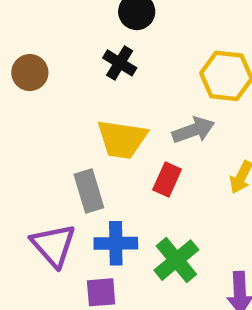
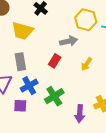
yellow trapezoid: (122, 139) -> (22, 31), moved
blue cross: (116, 243) -> (29, 86), turned -36

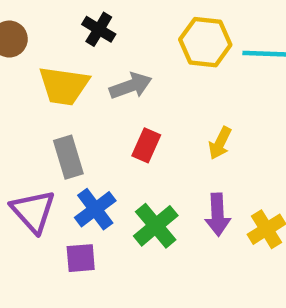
gray arrow: (69, 41) -> (131, 86), moved
purple arrow: (80, 114) -> (218, 215), moved

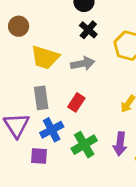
black cross: (99, 29) -> (88, 30), moved
red rectangle: (146, 145) -> (76, 102), moved

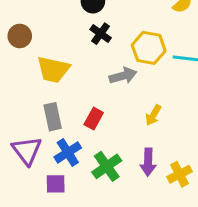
gray arrow: (83, 64) -> (123, 76), moved

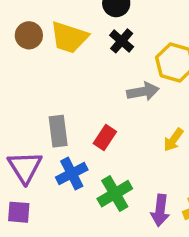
yellow trapezoid: (53, 69) -> (69, 37), moved
purple arrow: (148, 162) -> (160, 210), moved
purple square: (56, 184) -> (19, 212), moved

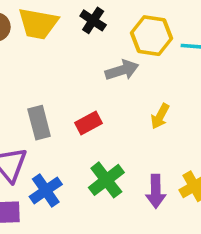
red rectangle: (105, 138) -> (88, 123), turned 35
blue cross: (72, 174) -> (46, 190), moved

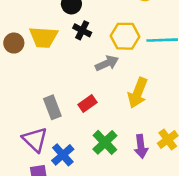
yellow arrow: (160, 116) -> (138, 93), size x1.6

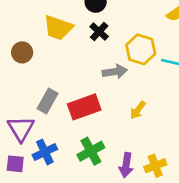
brown circle: (14, 43) -> (22, 52), moved
yellow arrow: (138, 93) -> (138, 110), size x0.6
red rectangle: (88, 103) -> (84, 107), size x1.6
gray rectangle: (52, 107) -> (48, 101), turned 35

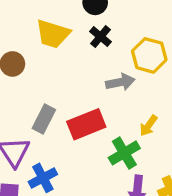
green cross: (91, 151) -> (124, 153), moved

